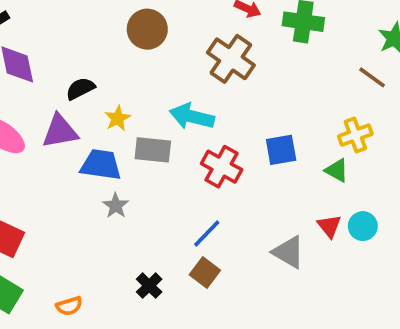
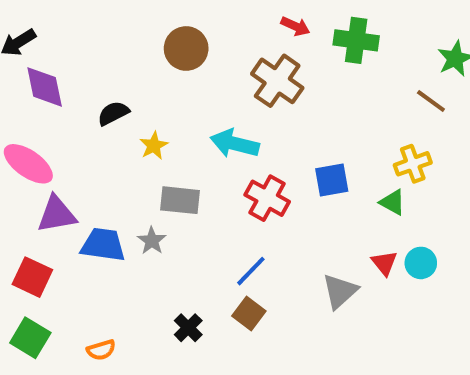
purple triangle: (60, 131) -> (57, 214), moved
gray rectangle: (153, 150) -> (180, 200), moved
blue trapezoid: (101, 165) -> (103, 245), moved
gray triangle: (288, 252) -> (340, 291), turned 48

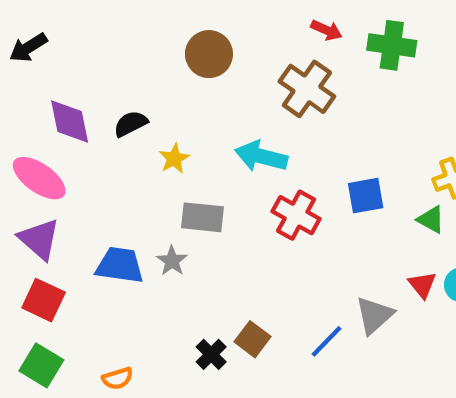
purple diamond: (45, 87) -> (70, 122), moved
purple triangle: (57, 214) -> (39, 239), moved, turned 51
blue line: (251, 271) -> (326, 341), moved
brown square: (249, 314) -> (252, 339), moved

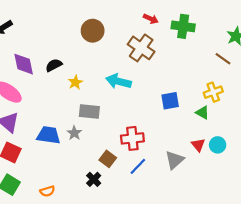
red cross: (296, 215) -> (132, 138), moved, turned -35
brown square: (252, 339) -> (108, 159), moved
blue line: (326, 341) -> (138, 166), moved

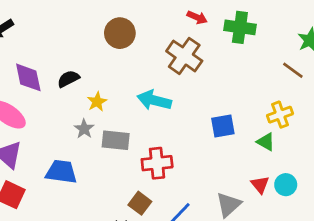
gray star: (74, 133) -> (84, 129), moved
red cross: (132, 138) -> (157, 163), moved

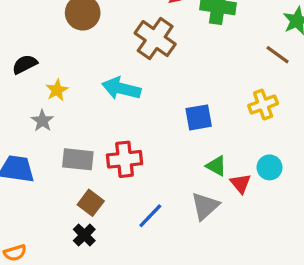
gray rectangle: (116, 140) -> (78, 159), moved
green triangle: (266, 142) -> (216, 166), moved
cyan circle: (286, 185) -> (270, 167), moved
brown square: (140, 203) -> (91, 203), moved

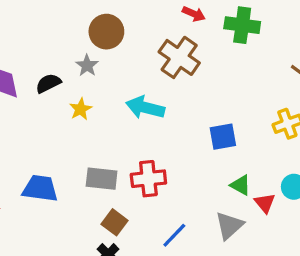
gray star: (42, 121) -> (87, 66), moved

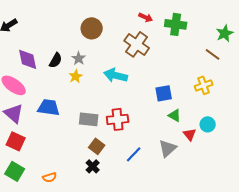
gray star: (87, 66) -> (79, 58), moved
black semicircle: (48, 83) -> (56, 60), turned 147
green triangle: (241, 185) -> (175, 115), moved
blue trapezoid: (40, 188) -> (49, 107), moved

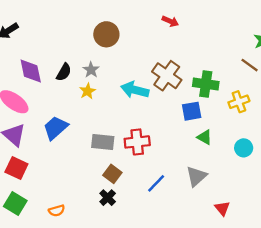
green cross: (176, 24) -> (206, 84), moved
brown cross: (137, 44) -> (167, 76), moved
blue trapezoid: (49, 107) -> (56, 128), turned -50
red triangle: (190, 134) -> (222, 208), moved

